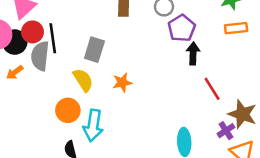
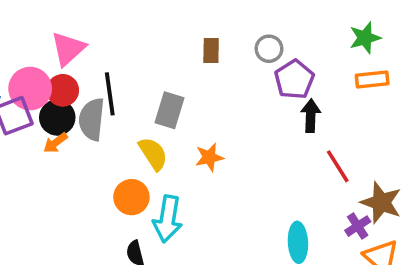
red circle: (32, 32) -> (63, 90), moved
black circle: (15, 42) -> (57, 117), moved

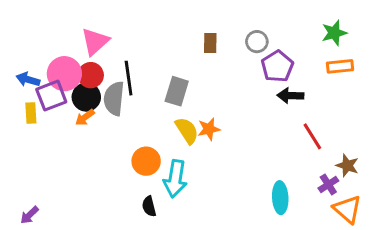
black arrow: (311, 116) -> (290, 96), turned -90
yellow semicircle: (153, 154) -> (187, 131), moved
brown star: (381, 203) -> (347, 166), size x0.7

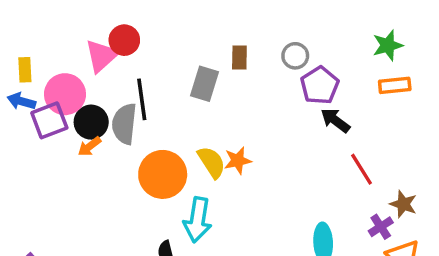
red circle: (91, 75) -> (124, 40), moved
gray rectangle: (177, 91) -> (205, 84), moved
black arrow: (290, 96) -> (335, 120), turned 35
yellow rectangle: (31, 113) -> (25, 70), moved
orange circle: (146, 161) -> (163, 174), moved, size x1.4

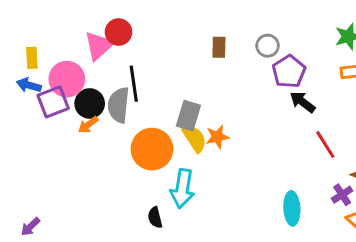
gray rectangle: (205, 84) -> (188, 116), moved

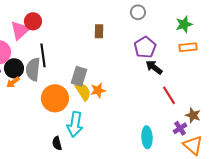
gray circle: (268, 46) -> (138, 12), moved

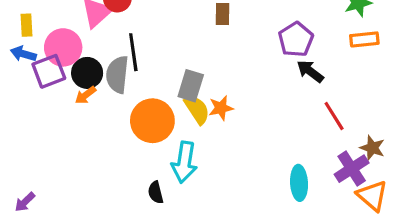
purple cross: (180, 128) -> (352, 169), size x1.5

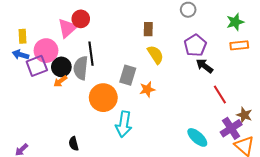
yellow semicircle: (197, 110) -> (155, 55), moved
cyan ellipse: (299, 183) -> (197, 137), turned -45
black semicircle: (156, 192) -> (74, 144), moved

